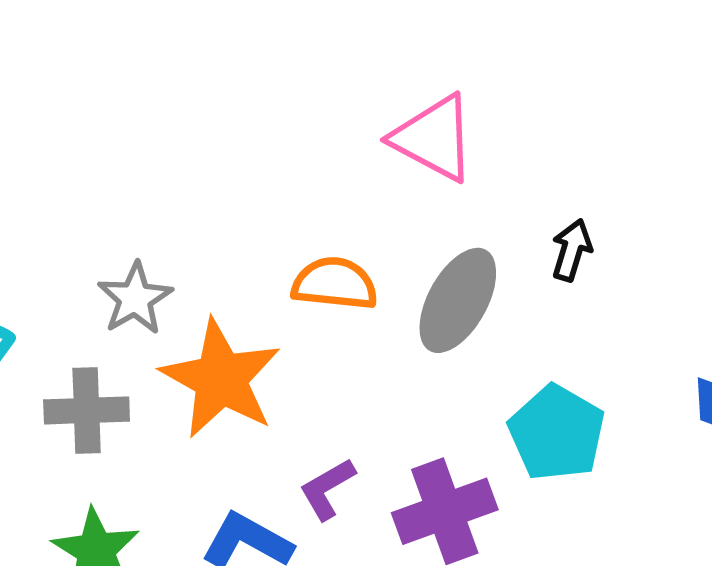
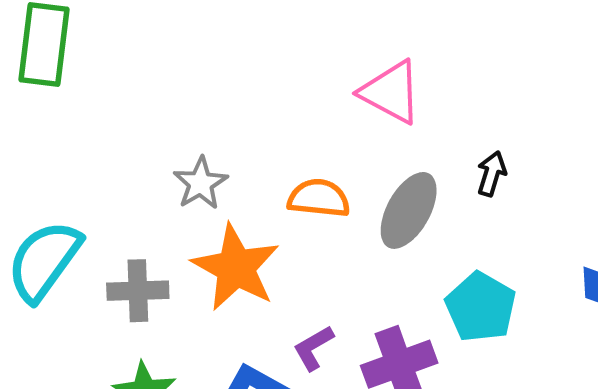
gray star: (135, 299) -> (200, 183), moved

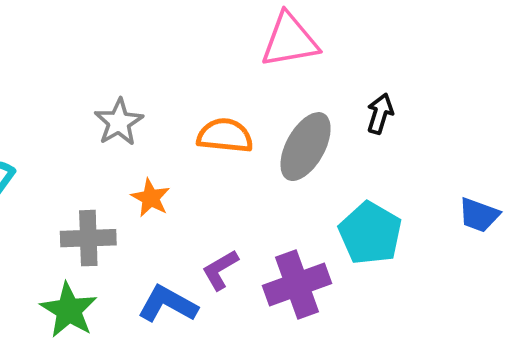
pink triangle: (391, 92) -> (290, 40), turned -38
orange star: (236, 268) -> (151, 198), size x0.5
gray cross: (138, 291) -> (88, 238), moved

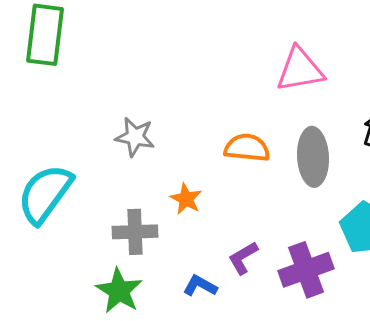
gray star: (119, 122) -> (135, 137), moved, turned -30
gray ellipse: (306, 147) -> (313, 157), turned -32
blue L-shape: (168, 304) -> (200, 286), size x0.7

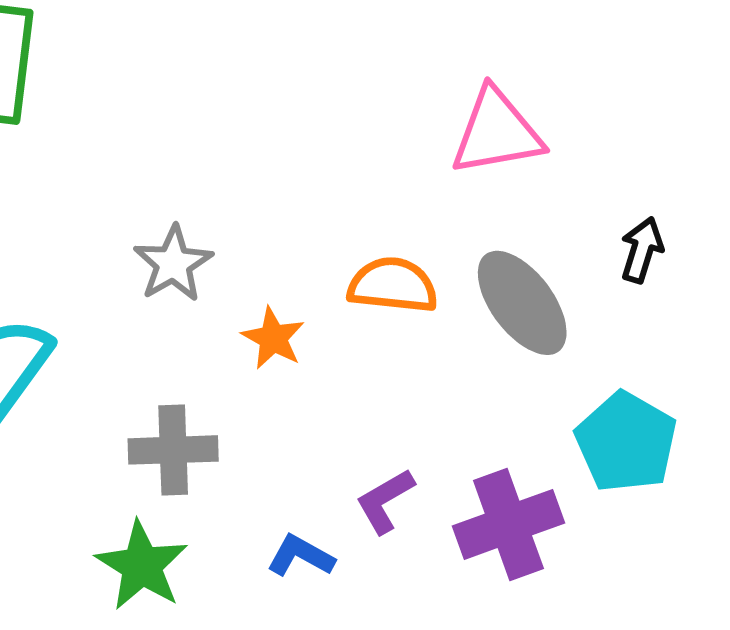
gray star: (135, 137) -> (173, 264), turned 30
gray ellipse: (313, 157) -> (522, 303), turned -34
orange star: (186, 199) -> (273, 338), moved

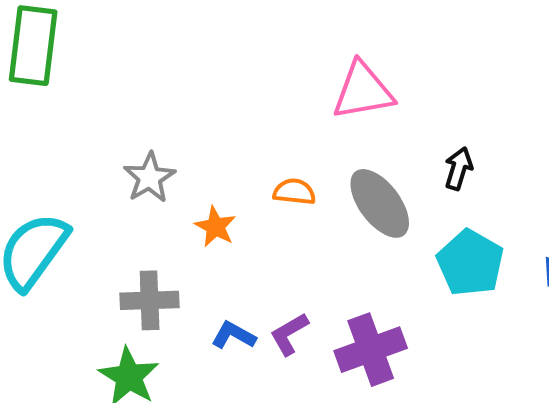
orange semicircle: (393, 285) -> (294, 192), size x0.7
cyan pentagon: (626, 442) -> (470, 263), moved
blue L-shape: (301, 556) -> (234, 335), moved

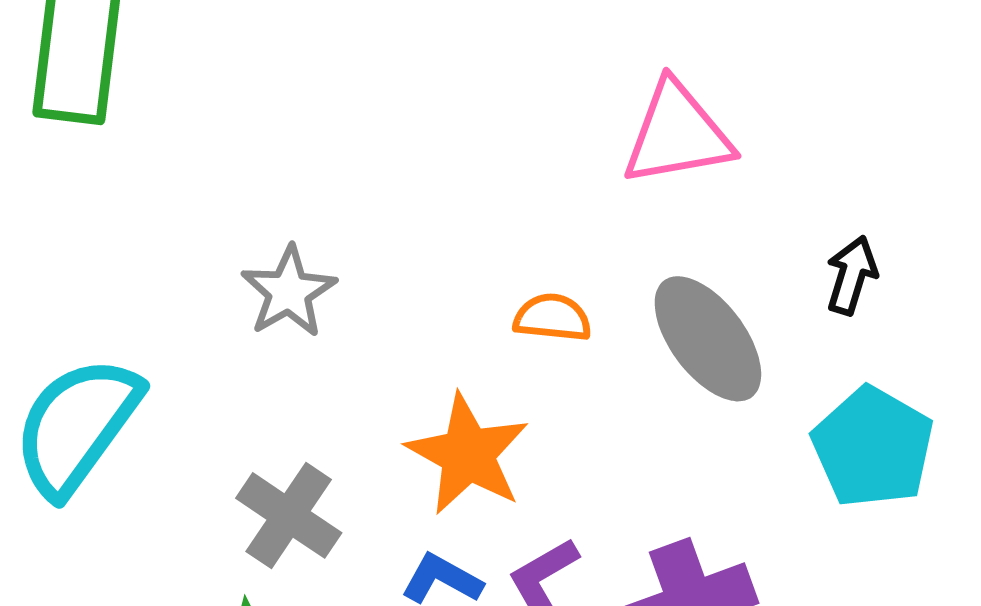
orange star: (215, 227) -> (468, 454), moved, size x1.6
gray cross: (150, 300) -> (289, 515), turned 36

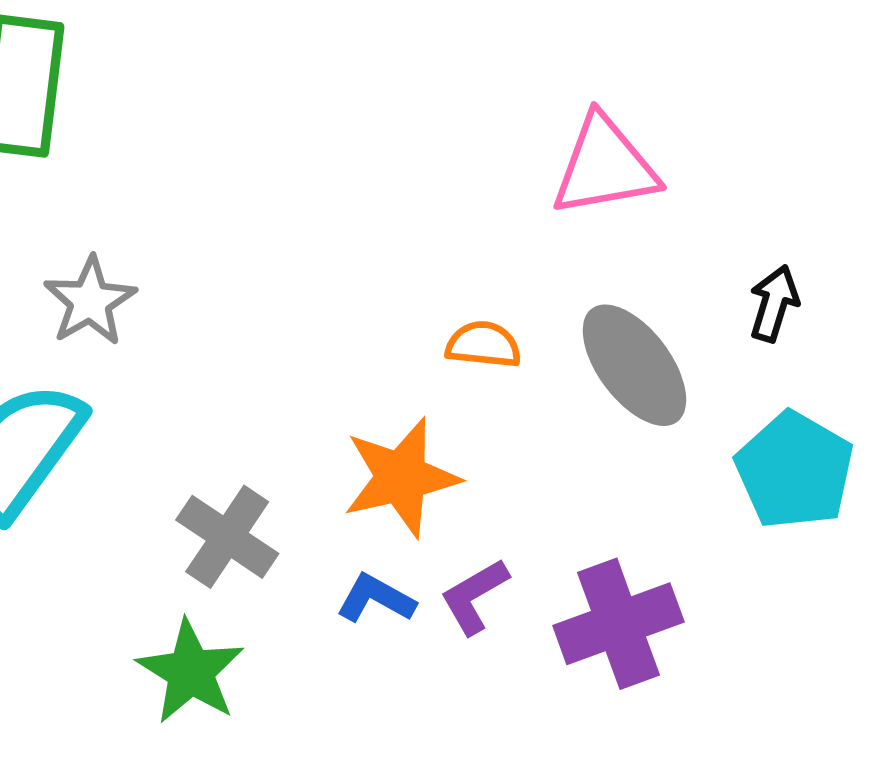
gray star: (289, 292) -> (90, 301), moved
orange star: (468, 454) -> (401, 477), turned 30

